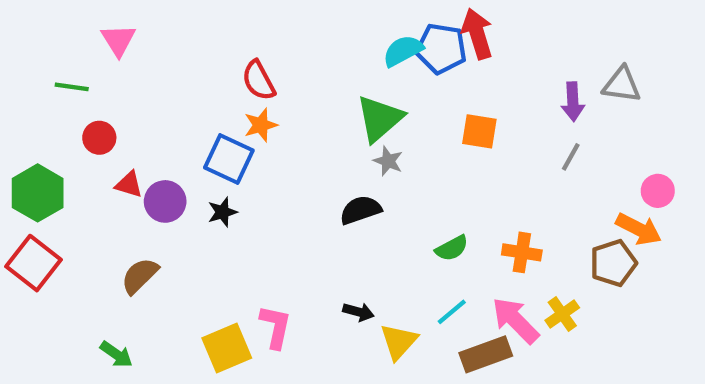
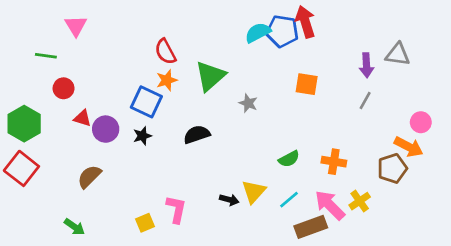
green triangle: (380, 119) -> (210, 76), moved
black semicircle: (360, 210) -> (197, 134), moved
yellow triangle: (399, 342) -> (254, 192), moved
yellow square: (227, 348) -> (145, 223), size x0.6

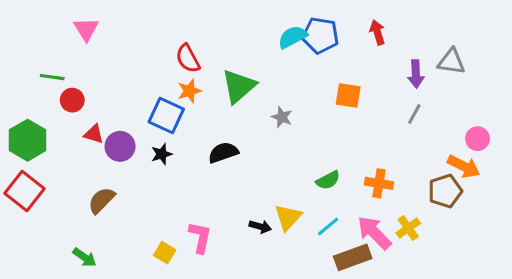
red arrow: (305, 22) -> (377, 32), moved, size x0.7
green line: (46, 56) -> (52, 77), moved
yellow square: (145, 223) -> (165, 253), turned -36

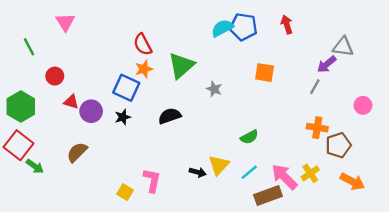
purple arrow: (416, 74) -> (327, 64), moved, turned 54
green line: (52, 77) -> (29, 47), moved, turned 54
orange arrow: (464, 166) -> (352, 182), moved
orange cross: (379, 183) -> (317, 128), moved
green arrow: (85, 257) -> (35, 166), moved

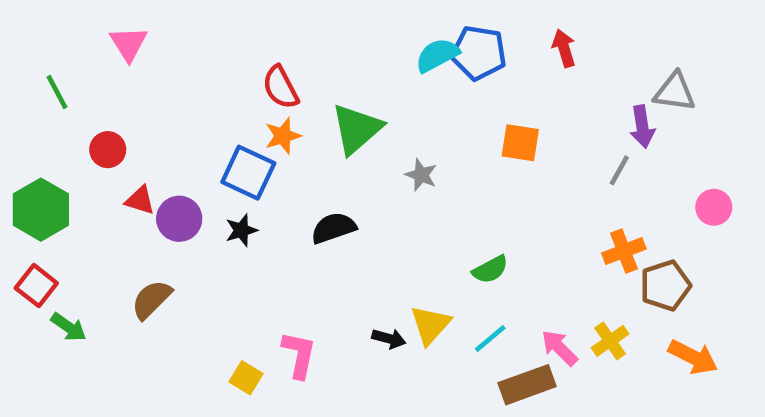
purple arrow: (327, 64) -> (642, 127), turned -60
orange cross: (317, 128) -> (624, 251), turned -30
red square: (18, 145) -> (36, 286), size x0.7
pink arrow: (284, 177) -> (559, 348), size x0.7

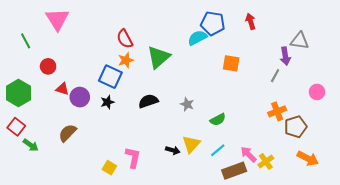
pink triangle: (128, 44) -> (57, 19), size x1.4
cyan semicircle: (437, 55) -> (197, 38), moved
gray star: (421, 175) -> (187, 104), moved
yellow cross: (610, 341) -> (266, 161), moved

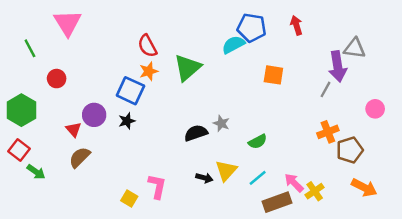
purple arrow: (285, 56) -> (338, 66), size x1.4
red triangle: (62, 89) -> (74, 129), moved, turned 32
black semicircle: (148, 101) -> (196, 133), moved

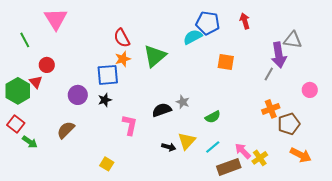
blue square: (130, 91) -> (108, 75), turned -30
red triangle: (74, 129) -> (36, 82), moved
pink L-shape: (157, 186) -> (130, 125), moved

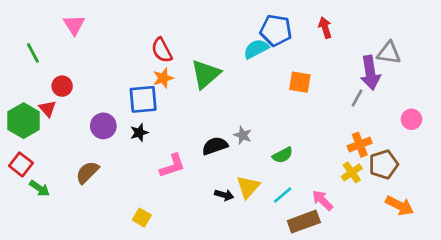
pink triangle: (56, 19) -> (74, 25), size x0.7
pink L-shape: (130, 125) -> (172, 166), turned 60
yellow cross: (260, 158) -> (352, 172), moved

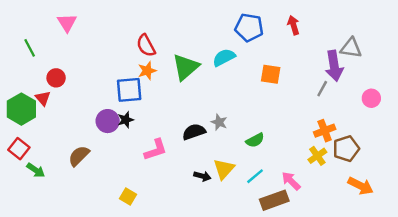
cyan semicircle: (256, 49) -> (224, 57), moved
pink circle: (411, 119) -> (371, 98), moved
purple circle: (103, 126) -> (108, 121), moved

